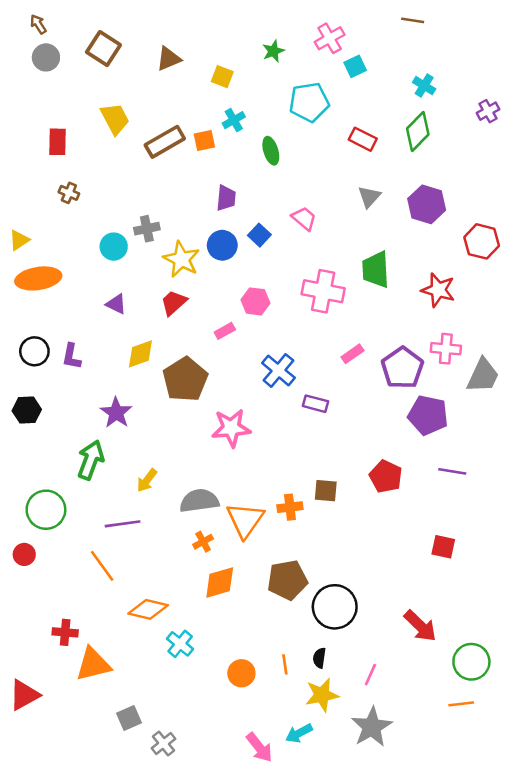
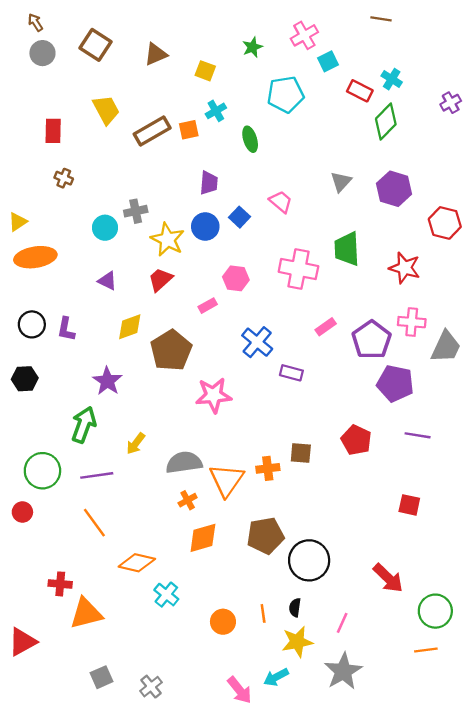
red rectangle: (363, 139) -> (360, 91), moved
purple line: (123, 524) -> (97, 475), moved
gray square: (129, 718) -> (101, 677), moved

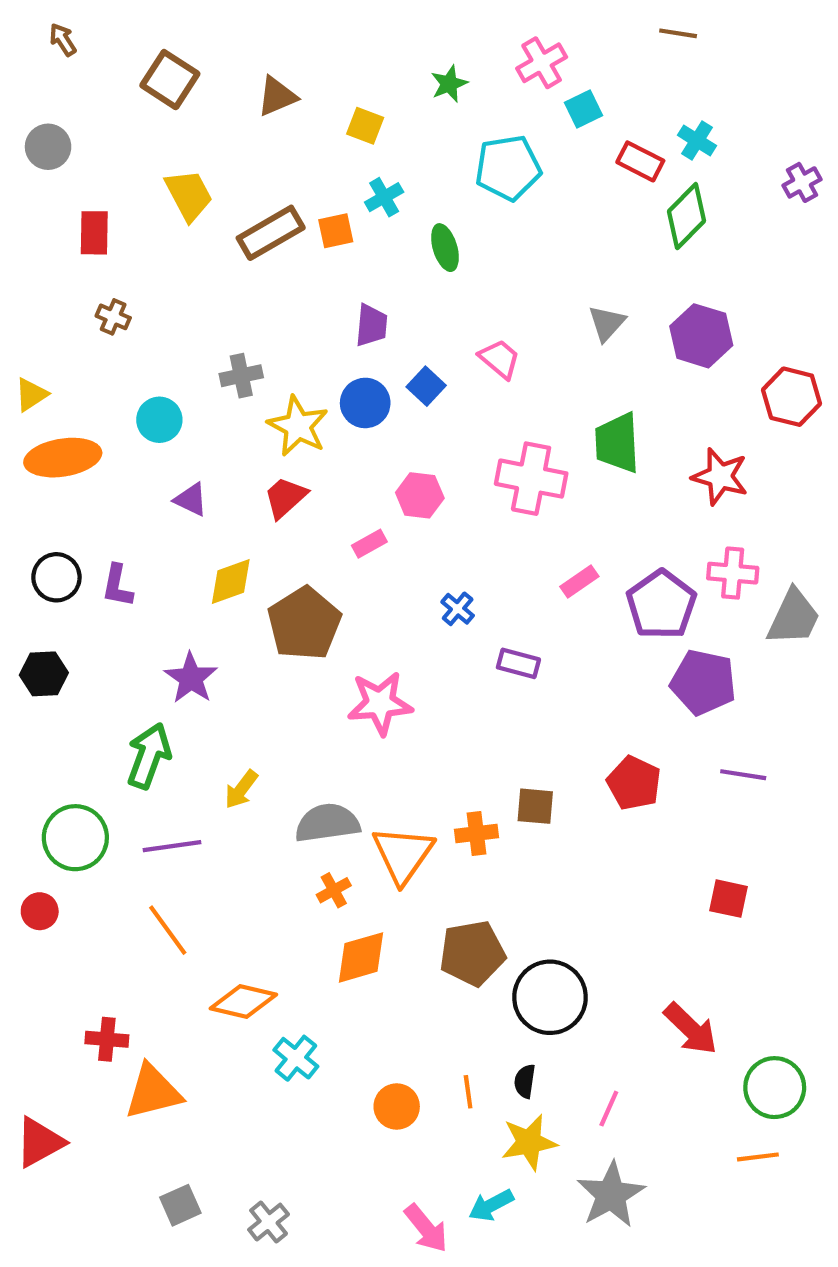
gray circle: (42, 53) -> (48, 147), moved
cyan circle: (105, 228) -> (159, 420), moved
blue cross: (257, 342) -> (458, 609), size x0.6

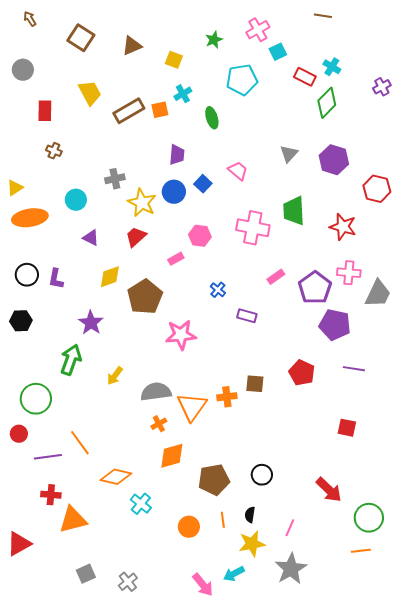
purple line: (172, 846) -> (48, 457), moved
brown pentagon: (472, 953) -> (214, 480), moved
black circle: (550, 997) -> (262, 475), size x0.6

